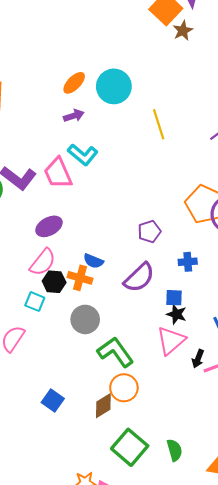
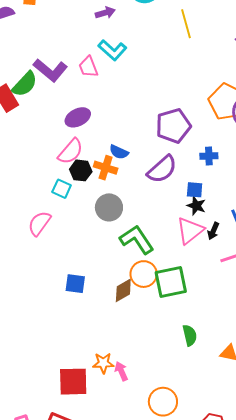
pink trapezoid: (58, 173) -> (88, 67), size x0.7
purple pentagon: (149, 232) -> (173, 126), size x1.6
black arrow: (198, 359) -> (213, 231), moved
blue square: (53, 401) -> (75, 284), turned -30
green square: (130, 447) -> (171, 282), moved, turned 36

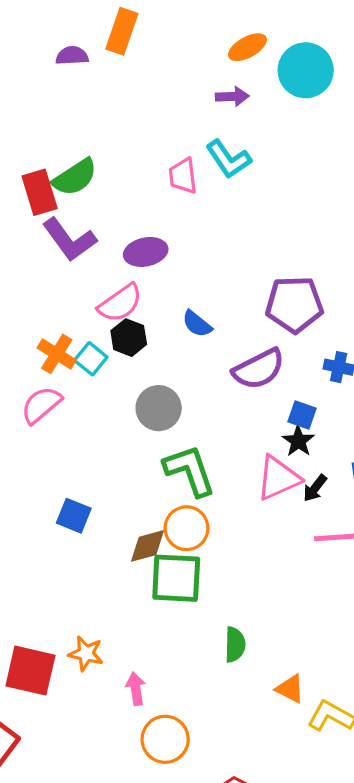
purple L-shape: (50, 70) -> (69, 240), moved
orange cross: (106, 168) -> (57, 354), moved
green square: (171, 282) -> (176, 578), moved
pink arrow: (121, 371) -> (136, 689), moved

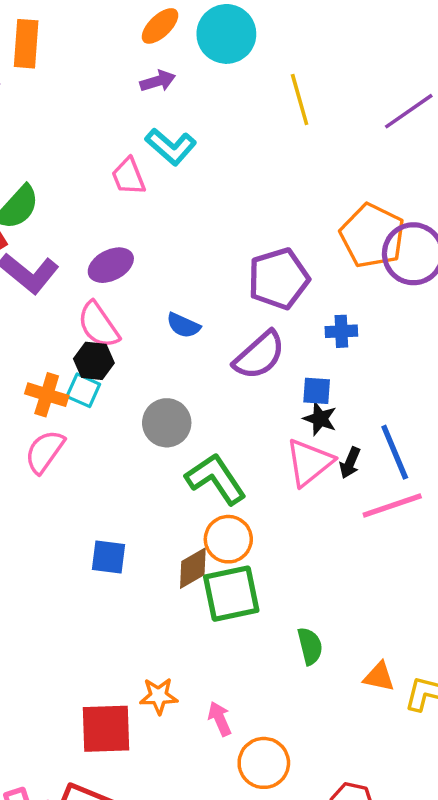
pink semicircle: (120, 303) -> (98, 325), turned 105
black hexagon: (129, 338) -> (94, 361), moved

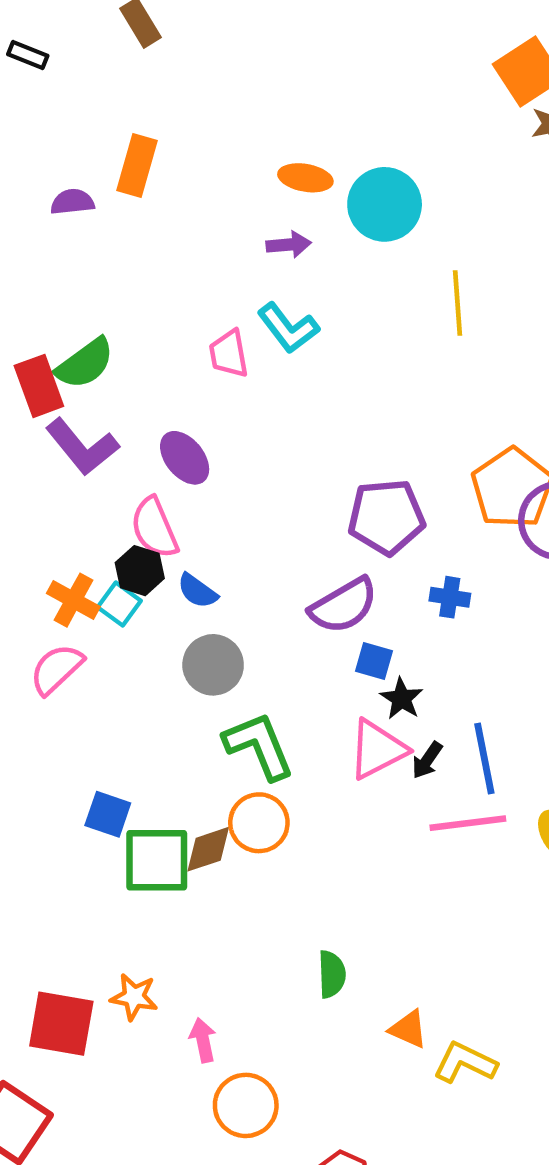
orange ellipse: (160, 26) -> (305, 178), turned 42
purple ellipse: (111, 265) -> (185, 458), turned 66
blue semicircle: (183, 325) -> (197, 591), moved
blue square: (317, 391) -> (374, 661), moved
green square: (231, 594) -> (157, 860), moved

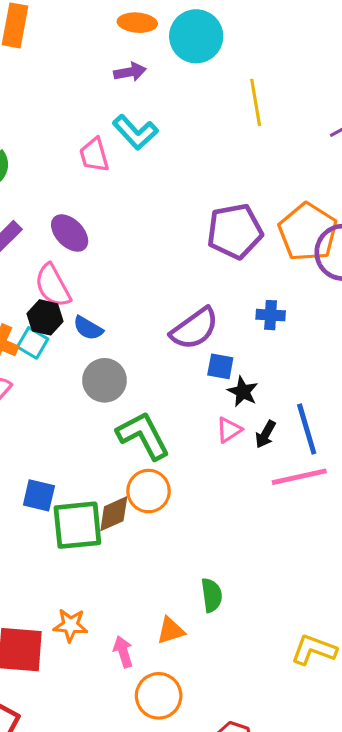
purple pentagon: (386, 517) -> (235, 231), moved
pink triangle: (377, 749) -> (229, 430), size x0.6
orange triangle: (408, 1029) -> (171, 631), moved, turned -36

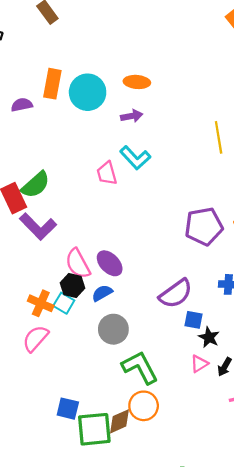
cyan circle: (196, 36) -> (88, 92), moved
purple ellipse: (70, 233) -> (110, 263), moved
blue semicircle: (88, 328) -> (102, 293), turned 120

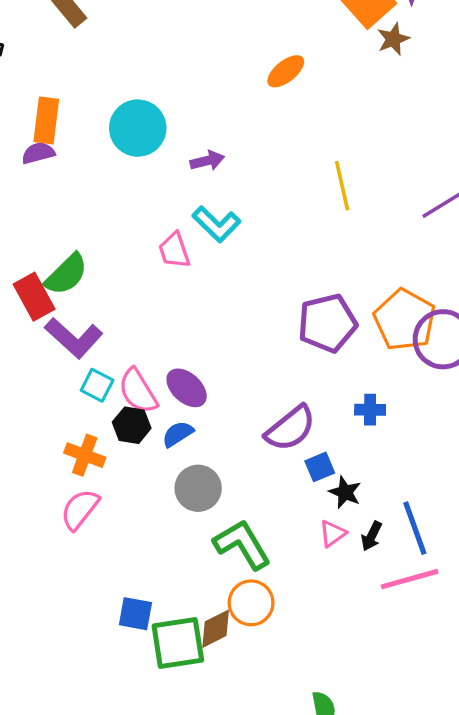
orange ellipse: (137, 82) -> (286, 71), moved, turned -40
orange rectangle: (52, 84) -> (46, 120), moved
cyan square: (64, 303) -> (97, 385), moved
blue square: (193, 320) -> (320, 467), turned -30

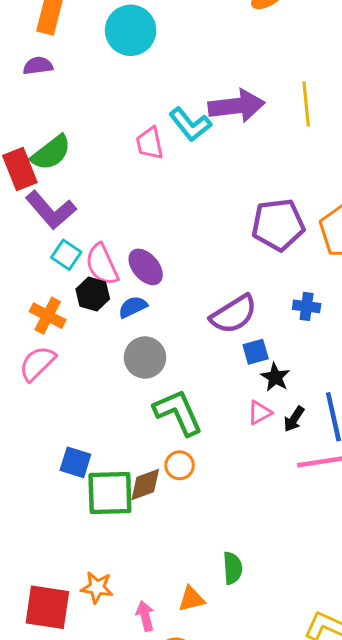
purple semicircle: (38, 153) -> (38, 66), moved
purple arrow: (207, 161) -> (237, 106), moved, size x1.8
orange circle: (251, 603) -> (180, 465), size x0.7

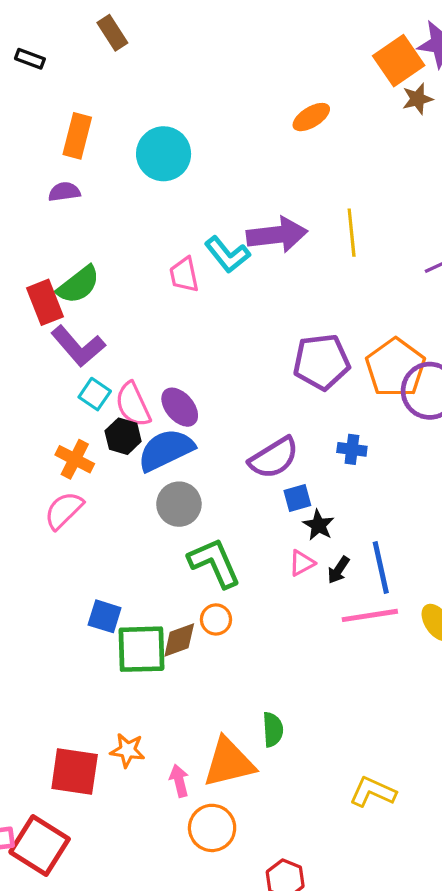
blue semicircle: (133, 307) -> (166, 450), size x1.8
orange triangle: (191, 599) -> (229, 763), size x1.8

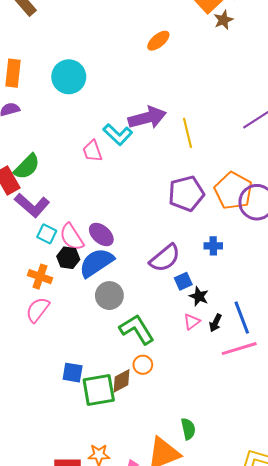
yellow line: (352, 233) -> (188, 133), moved

